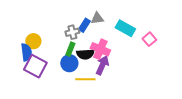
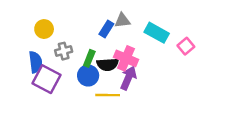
gray cross: (72, 32) -> (64, 51), moved
yellow circle: (33, 41) -> (44, 29), moved

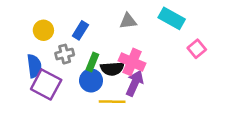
blue rectangle: (106, 29) -> (80, 30), moved
cyan rectangle: (157, 33) -> (172, 18), moved

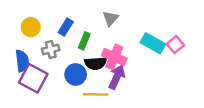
cyan rectangle: (172, 18) -> (153, 43), moved
gray triangle: (128, 21) -> (111, 18), turned -42
green rectangle: (92, 62) -> (84, 41), moved

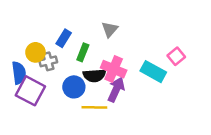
yellow circle: (31, 27) -> (35, 52), moved
cyan rectangle: (153, 43) -> (153, 72), moved

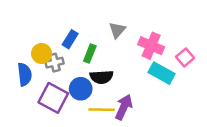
pink cross: (114, 69) -> (151, 46), moved
purple arrow: (116, 89) -> (124, 107), moved
purple square: (30, 91) -> (53, 98), moved

